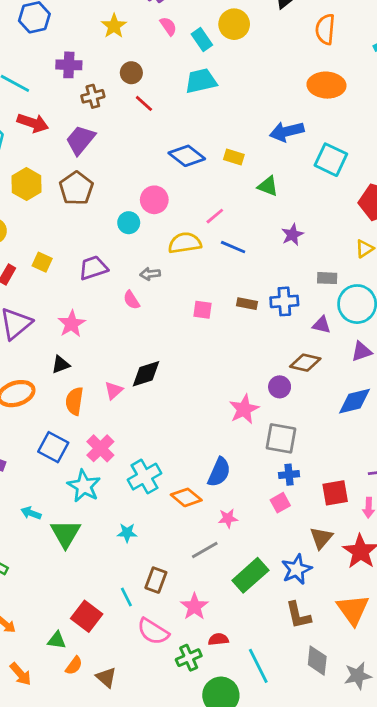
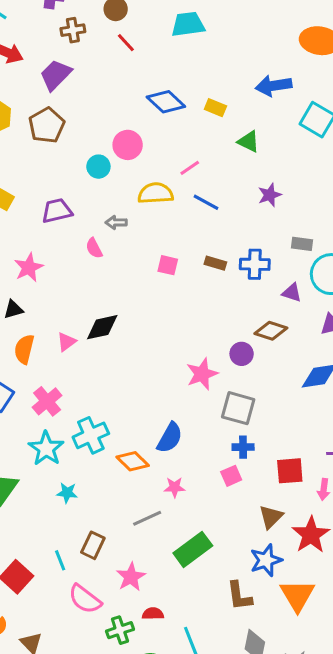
cyan star: (84, 486) -> (46, 448), moved
blue star: (297, 569) -> (266, 560), moved

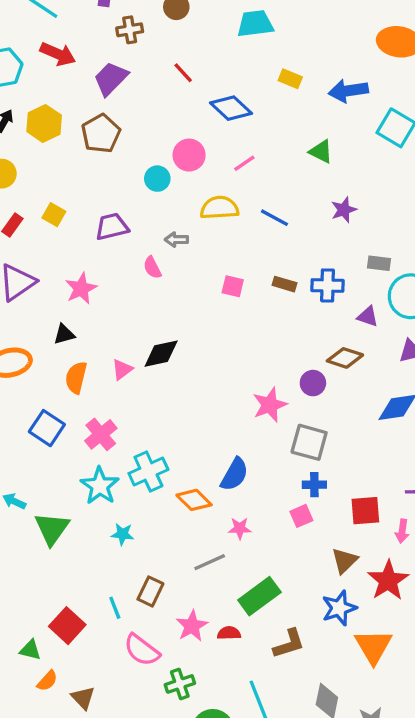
red line: (126, 43) -> (183, 73), moved
yellow rectangle: (215, 108) -> (290, 79), moved
pink line: (190, 168) -> (244, 163), moved
brown L-shape: (239, 596) -> (289, 644), moved, turned -100
red semicircle: (153, 614) -> (229, 633), moved

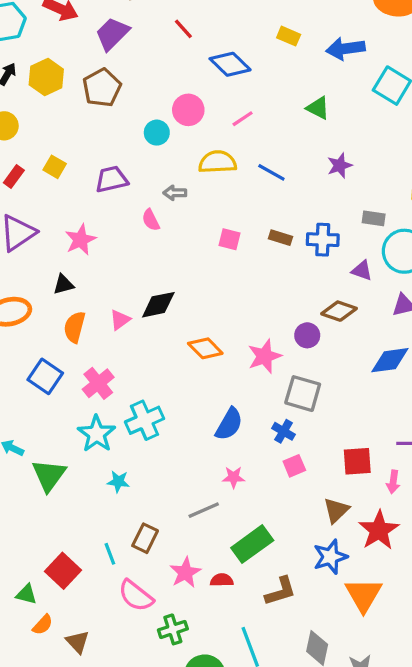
blue cross: (314, 485) -> (284, 431), moved, turned 30
orange diamond: (194, 500) -> (205, 348), moved

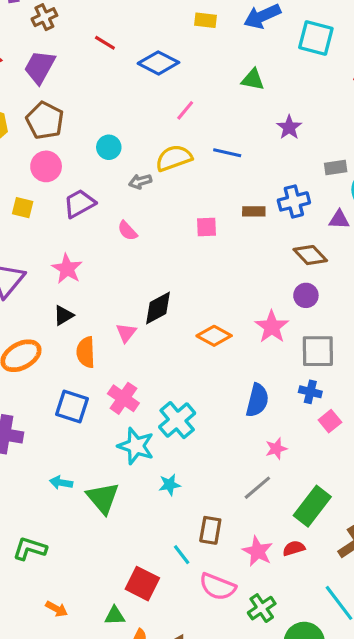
pink circle: (188, 110) -> (46, 166), moved
gray arrow: (175, 193) -> (140, 181), moved
brown diamond: (339, 311) -> (310, 255), moved, turned 44

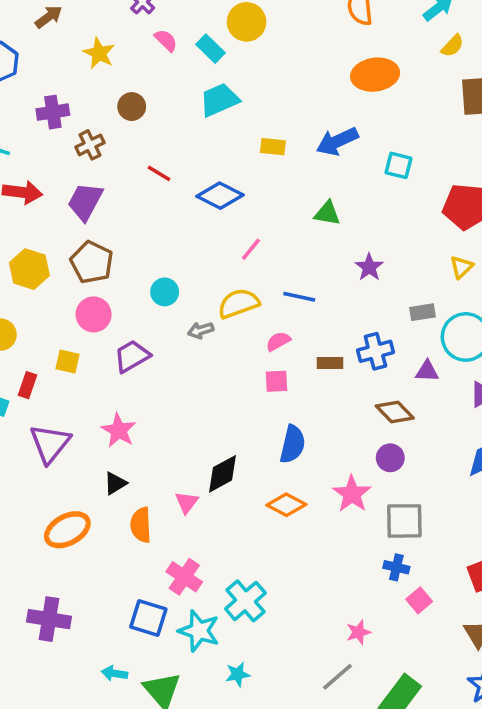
cyan square: (316, 38) -> (399, 165), size x0.7
pink semicircle: (127, 231) -> (278, 341), moved, turned 105
blue semicircle: (257, 400) -> (292, 444), moved
blue square: (72, 406) -> (148, 618), moved

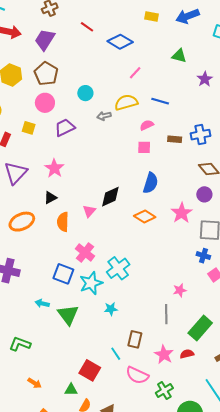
purple star: (369, 267) -> (205, 79), moved
cyan star: (199, 631) -> (91, 283), turned 30
gray line: (337, 677) -> (166, 314), turned -54

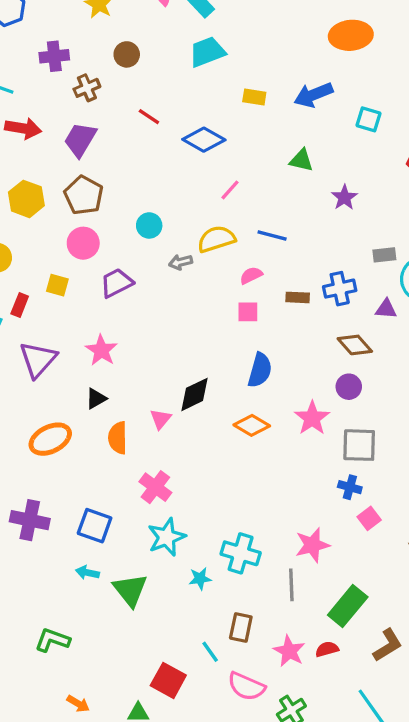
cyan cross: (118, 268) -> (241, 553), moved, turned -35
blue square: (63, 274) -> (95, 526), moved
pink star: (180, 290) -> (312, 545), size x1.5

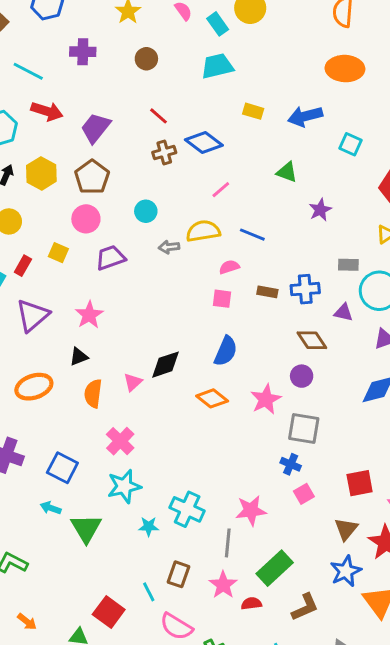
brown cross: (87, 88) -> (164, 152), moved
pink star: (289, 651) -> (223, 585), moved

